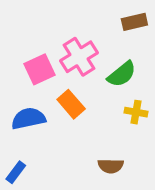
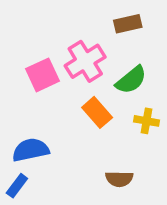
brown rectangle: (134, 22) -> (128, 24), moved
orange rectangle: (71, 104) -> (97, 112), moved
blue semicircle: (28, 118) -> (31, 150), moved

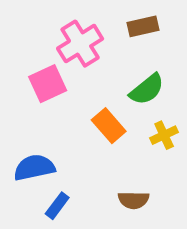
pink cross: (85, 61) -> (80, 44), moved
yellow cross: (146, 121) -> (164, 135), turned -35
blue rectangle: (17, 186) -> (57, 206), moved

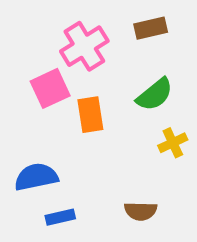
orange rectangle: (109, 126) -> (90, 115), moved, turned 32
blue rectangle: (57, 206) -> (60, 217), turned 40

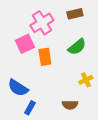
yellow cross: (173, 143) -> (86, 80), moved
blue semicircle: (36, 177) -> (18, 88), turned -135
blue rectangle: (60, 217) -> (30, 108), turned -48

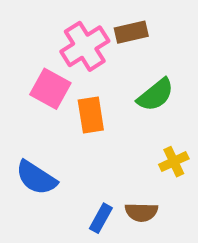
brown rectangle: (75, 14) -> (131, 32), moved
pink square: (25, 44) -> (50, 89), turned -36
blue rectangle: (30, 108) -> (101, 218), moved

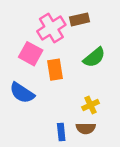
yellow cross: (174, 162) -> (91, 105), moved
blue semicircle: (36, 178) -> (22, 93), moved
blue rectangle: (101, 218) -> (61, 132), turned -35

